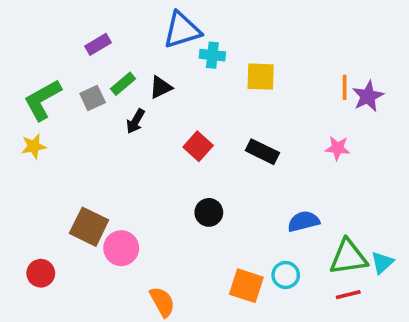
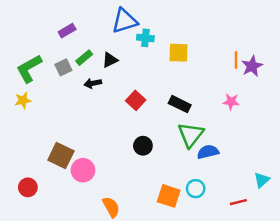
black arrow: (136, 121) -> (93, 83), turned 49
green triangle: (348, 257) -> (191, 135), moved, turned -44

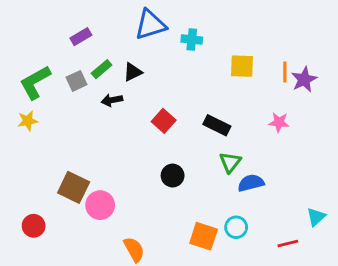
cyan cross: (145, 38) -> (192, 40), moved
yellow square: (178, 53) -> (242, 66), moved
green triangle: (191, 135) -> (230, 162), size x0.7

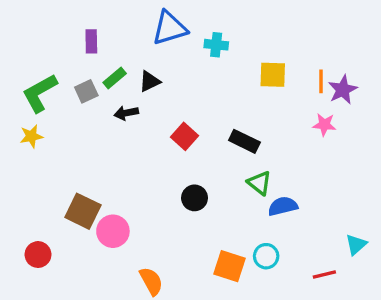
purple rectangle: (81, 37) -> (91, 41), turned -60
pink star: (279, 122) -> (324, 125), moved
green triangle: (230, 162) -> (259, 183), turned -30

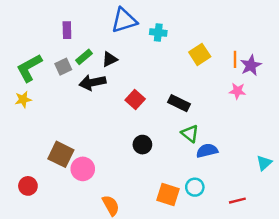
yellow square: (273, 75) -> (200, 54), turned -35
black arrow: (126, 113) -> (93, 82), size x1.5
cyan triangle: (356, 245) -> (264, 163), moved

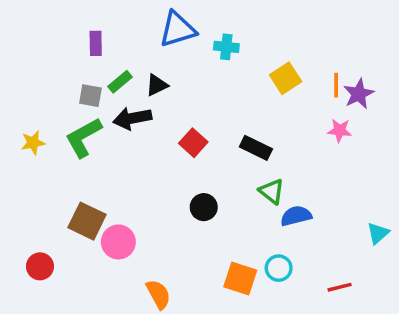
gray square: (63, 67) -> (90, 96), turned 35
green L-shape: (29, 68) -> (84, 137), moved

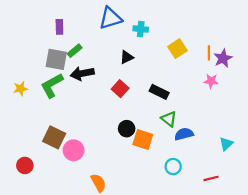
black triangle: (157, 85) -> (127, 57), moved
gray square: (90, 96) -> (56, 59), size x1.5
cyan triangle: (378, 233) -> (226, 144), moved
orange square: (240, 279) -> (143, 139), moved

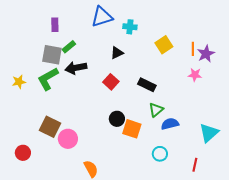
green triangle: (169, 119) -> (156, 110), turned 42
cyan triangle: (226, 144) -> (209, 133), size x1.5
red line: (211, 178) -> (195, 165), turned -64

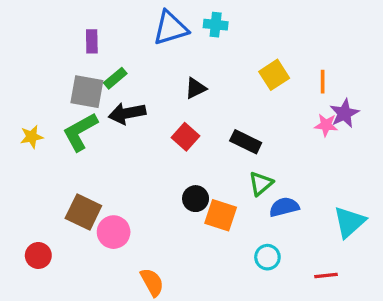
cyan cross: (130, 27) -> (216, 25), moved
purple star: (206, 54) -> (344, 113), moved
red line: (195, 165) -> (326, 276), turned 72

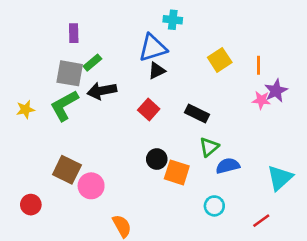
blue triangle: (170, 28) -> (153, 48), moved
red line: (326, 276) -> (261, 221), turned -30

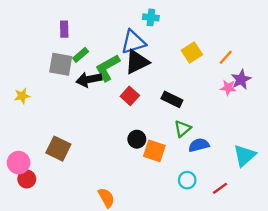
orange line: (259, 65) -> (226, 57), turned 42
black triangle: (157, 71) -> (137, 62), size x1.6
green L-shape: (64, 105) -> (108, 68), moved
pink circle: (91, 186) -> (19, 163), moved
red line: (261, 221) -> (220, 188), moved

